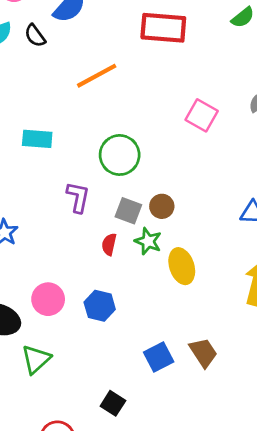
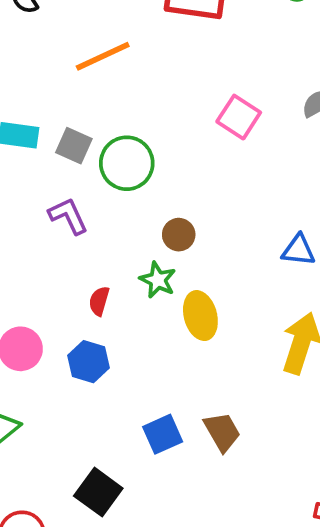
purple L-shape: (78, 197) -> (68, 216), turned -40
gray square: (128, 211) -> (74, 146), moved
red semicircle: (109, 244) -> (99, 301), moved
black square: (113, 403) -> (98, 492), size x1.4

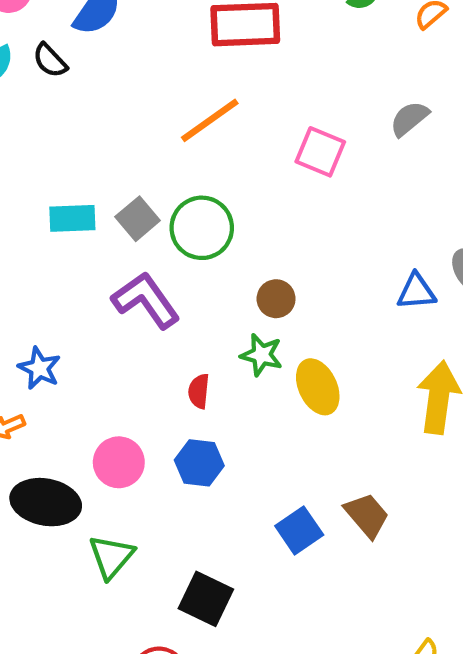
orange line: (103, 56) -> (210, 120), moved
gray square: (74, 146) -> (138, 219), turned 36
purple L-shape: (68, 216) -> (146, 300), size x1.4
black square: (98, 492) -> (206, 599), moved

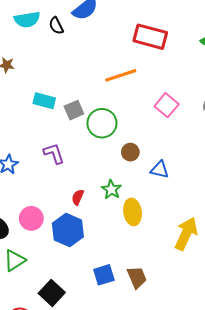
blue triangle: (416, 292) -> (160, 170), moved
brown circle: (276, 299) -> (130, 152), moved
purple L-shape: (146, 300) -> (54, 154), moved, size x0.7
blue hexagon: (199, 463) -> (68, 230), size x1.4

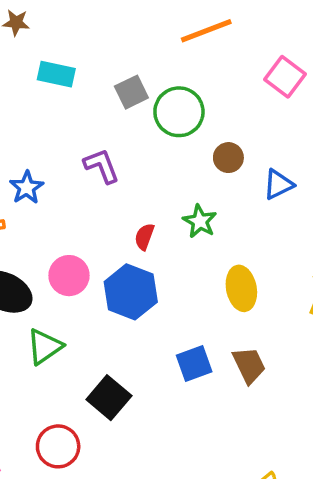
cyan rectangle: (44, 101) -> (56, 74), moved
blue triangle: (160, 170) -> (278, 184), turned -36
yellow ellipse: (133, 212) -> (241, 288), moved

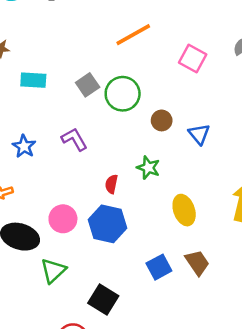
blue triangle: (278, 184) -> (199, 134), turned -35
blue star: (27, 188) -> (24, 146), moved

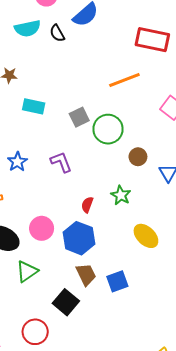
yellow ellipse: (184, 210) -> (146, 236), turned -35
brown trapezoid: (197, 263) -> (86, 274), moved

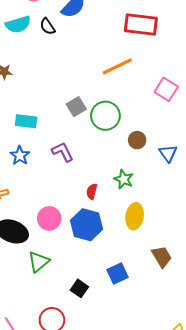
cyan rectangle: (34, 106) -> (26, 121), moved
yellow ellipse: (146, 236) -> (135, 216), moved, turned 60
brown trapezoid: (86, 274) -> (162, 257), moved
blue square: (117, 281) -> (117, 274), moved
black square: (66, 302) -> (79, 288), size x0.7

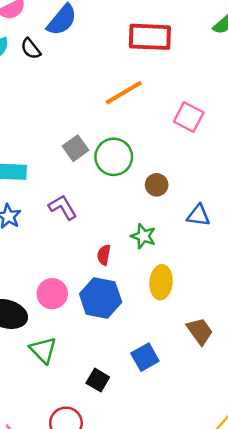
blue triangle: (168, 153) -> (198, 215), moved, turned -42
green triangle: (39, 262) -> (43, 350), turned -30

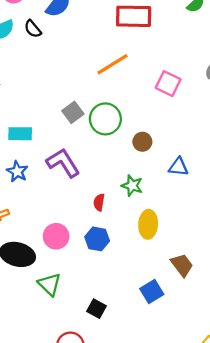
purple L-shape: (63, 207) -> (63, 163), size x1.4
blue hexagon: (101, 298) -> (97, 239), size x0.7
blue square: (145, 357) -> (152, 292), moved

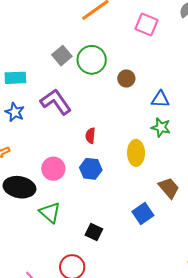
green star: (132, 186) -> (161, 127), moved

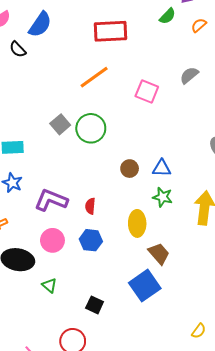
brown circle: (126, 78) -> (130, 169), moved
purple L-shape: (56, 102) -> (51, 200), moved, turned -32
brown trapezoid: (169, 188) -> (159, 254), moved
green triangle: (50, 212) -> (49, 285), size x0.7
blue square: (143, 213) -> (145, 286), size x1.4

